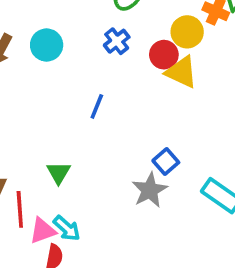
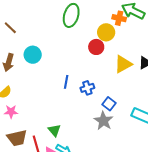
blue cross: (117, 41) -> (87, 88), moved, turned 32
yellow triangle: (181, 72) -> (123, 64), moved, turned -42
green triangle: (58, 173) -> (54, 130), moved

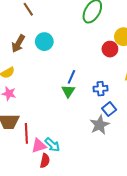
blue cross: (87, 88) -> (100, 89), moved
green triangle: (54, 130) -> (68, 91), moved

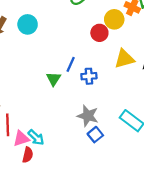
blue line: (71, 77) -> (71, 64), moved
blue square: (109, 109) -> (95, 135), moved
gray star: (100, 125) -> (88, 116), turned -30

